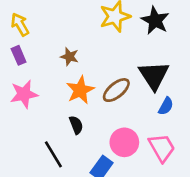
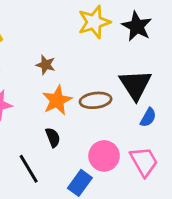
brown ellipse: (116, 90) -> (96, 100), turned 32

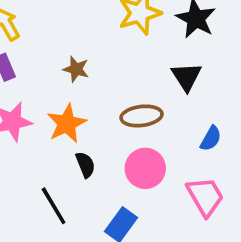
black triangle: (135, 85) -> (186, 77), moved, size x0.7
orange star: (57, 100) -> (67, 123), moved
pink circle: (104, 156) -> (145, 168), moved

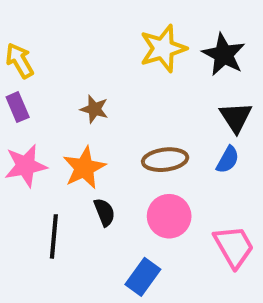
black triangle: (186, 77) -> (236, 117), moved
blue semicircle: (211, 138) -> (228, 160), moved
black line: (54, 206) -> (54, 236), moved, turned 36

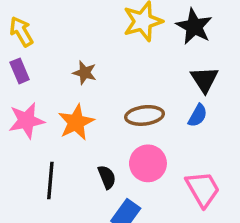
black semicircle: (104, 212) -> (107, 177), moved

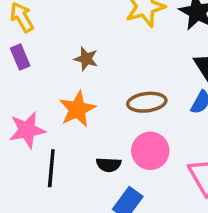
pink star: (26, 121) -> (27, 130), moved
black semicircle: (107, 177) -> (109, 165), turned 115

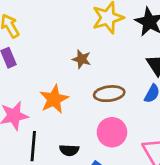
brown star: (86, 59) -> (82, 59), moved
black semicircle: (109, 165) -> (69, 150), moved

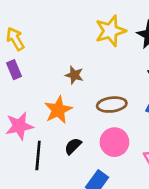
brown star: (82, 59) -> (74, 75), moved
black semicircle: (69, 150) -> (73, 146), moved, turned 132

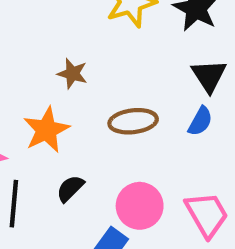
pink circle: (114, 142) -> (140, 206), moved

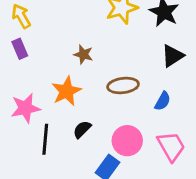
black triangle: (209, 76) -> (173, 56), turned 30
blue semicircle: (200, 121) -> (163, 101), moved

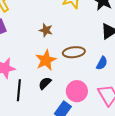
orange star: (66, 91) -> (46, 60), moved

